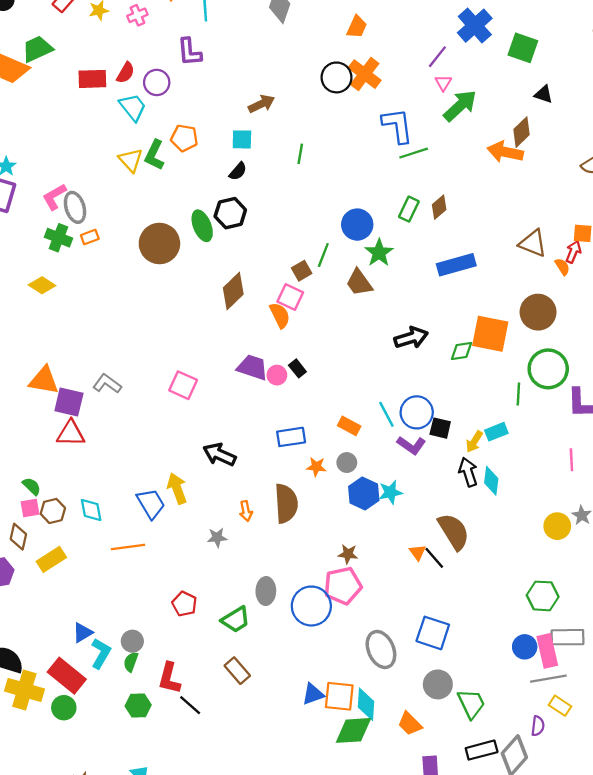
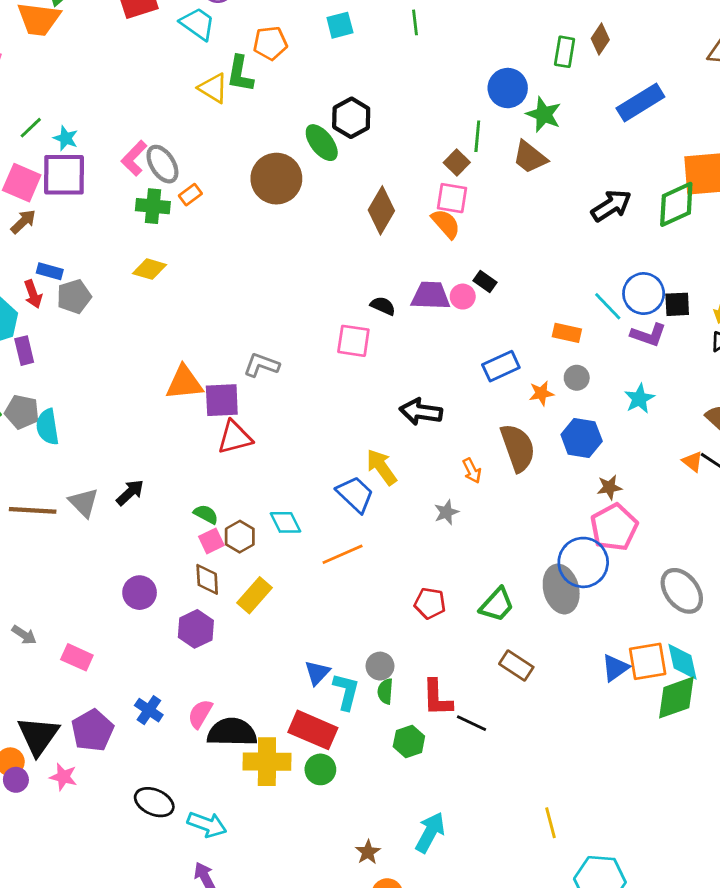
black semicircle: (238, 171) -> (383, 306), moved, turned -90
green diamond: (461, 351) -> (676, 204), size x1.6
blue hexagon: (364, 494) -> (582, 438), moved
gray ellipse: (266, 591) -> (561, 589), moved, size x1.4

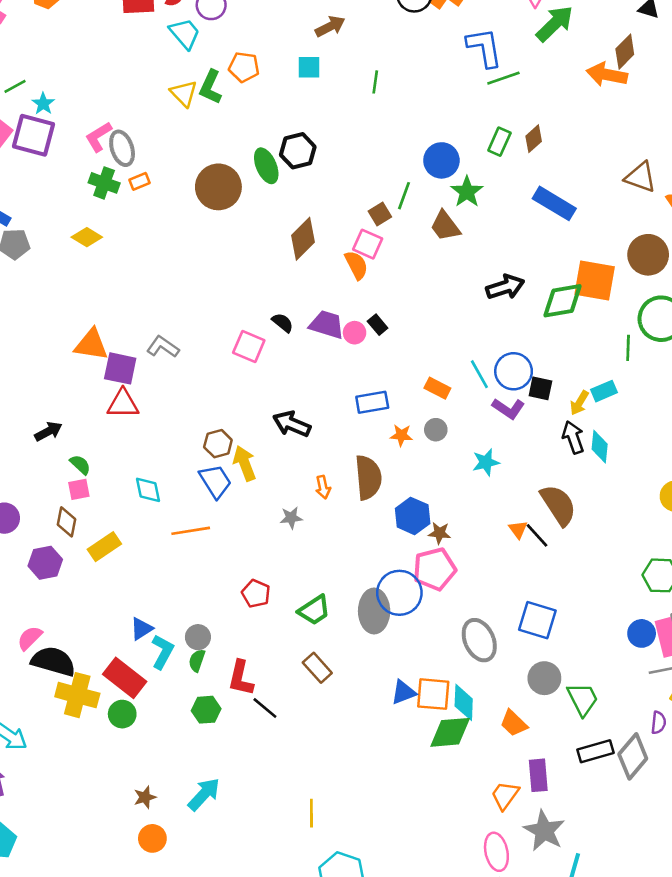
blue rectangle: (640, 103) -> (554, 203), turned 48
blue hexagon: (582, 438) -> (413, 516), moved
black arrow: (130, 493) -> (48, 431), moved
brown hexagon: (240, 537) -> (218, 444), moved

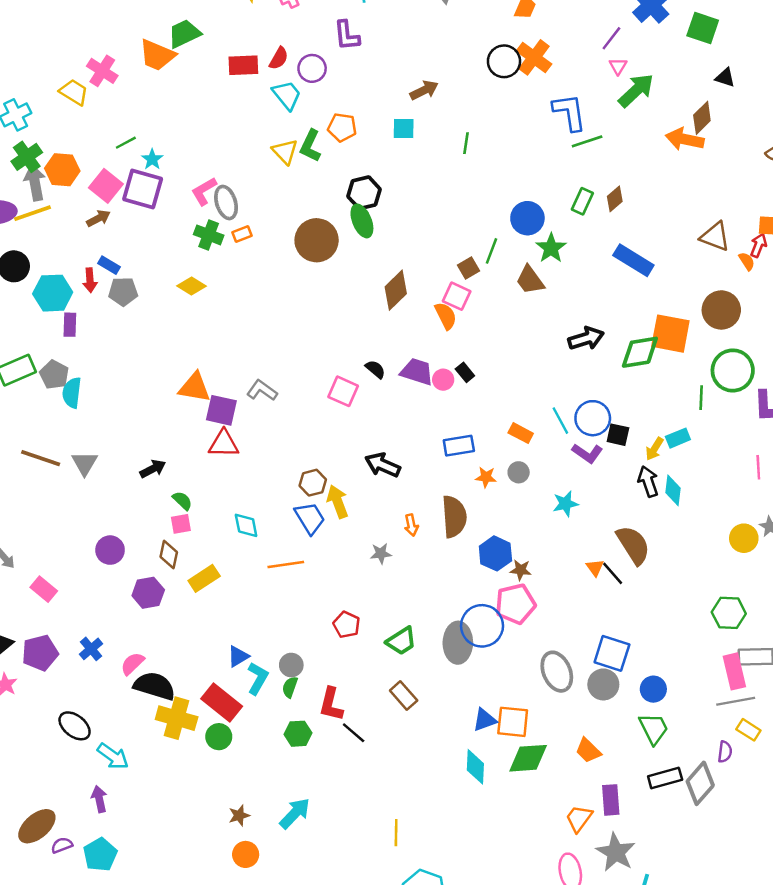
black hexagon: (298, 151) -> (364, 193), moved
blue circle: (642, 633) -> (653, 689), moved
gray circle: (544, 678) -> (603, 684), moved
cyan diamond: (464, 702) -> (475, 767), moved

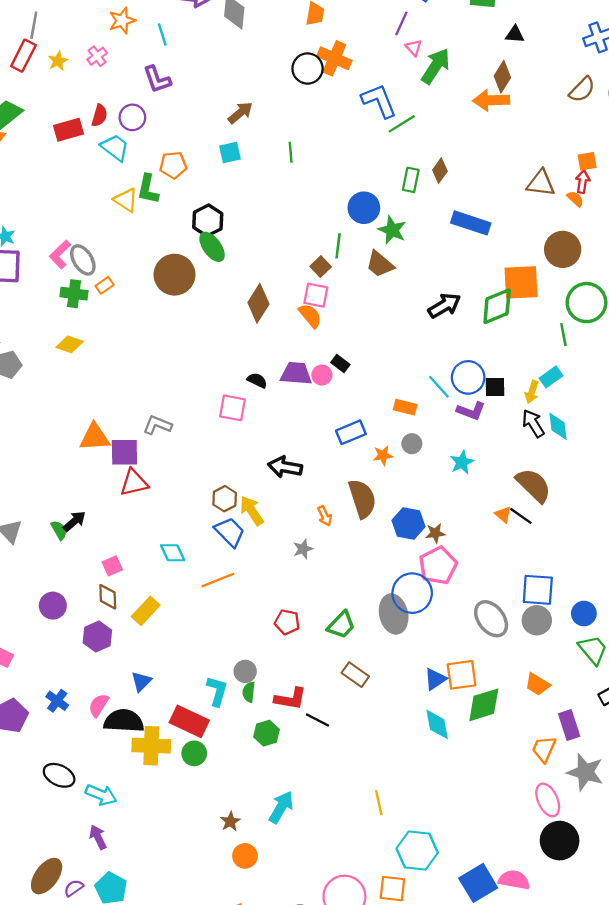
green semicircle: (182, 501) -> (59, 530), moved, turned 30
blue triangle: (238, 656) -> (141, 681), moved
red L-shape: (331, 704) -> (290, 699), turned -80

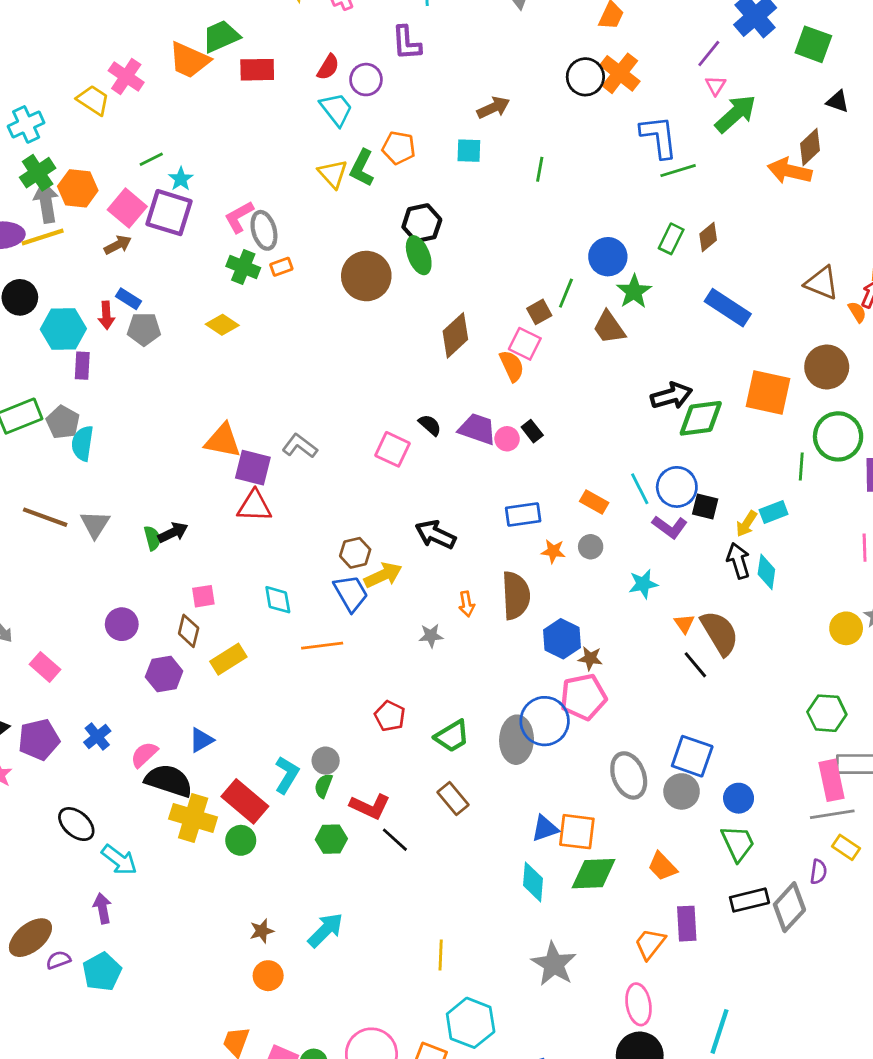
red rectangle: (68, 130) -> (257, 70), moved
green diamond: (497, 306) -> (701, 418), moved
yellow arrow: (252, 511) -> (383, 575), turned 84
orange triangle: (503, 515) -> (684, 624), moved
gray star: (585, 772) -> (554, 964), moved

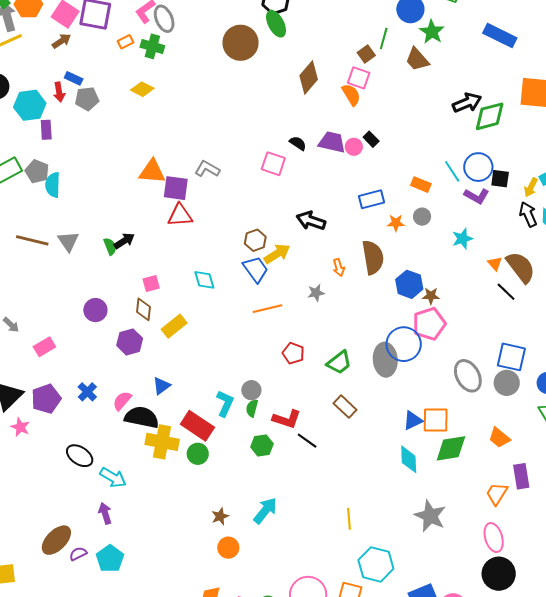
orange rectangle: (281, 267) -> (125, 42), moved
orange line: (322, 646) -> (268, 309), moved
pink rectangle: (45, 667) -> (44, 347), turned -65

